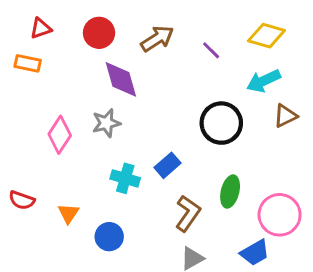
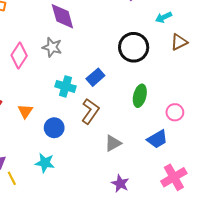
cyan arrow: (264, 81) -> (164, 17), size x0.7
gray star: (106, 123) -> (52, 47), turned 30
brown L-shape: (188, 213) -> (90, 111), moved
pink circle: (280, 215) -> (175, 112), size x0.6

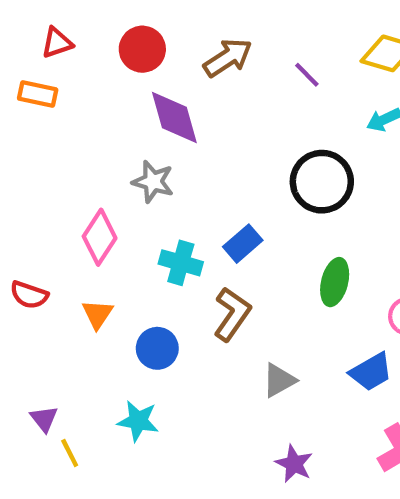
pink diamond: (19, 55) -> (100, 237), moved

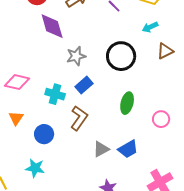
gray star: (153, 182) -> (76, 56), moved, turned -30
pink diamond: (100, 237) -> (17, 82), turned 70
blue trapezoid: (371, 372) -> (128, 149), moved

